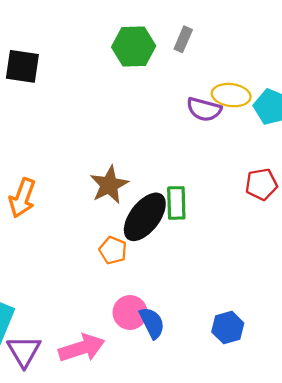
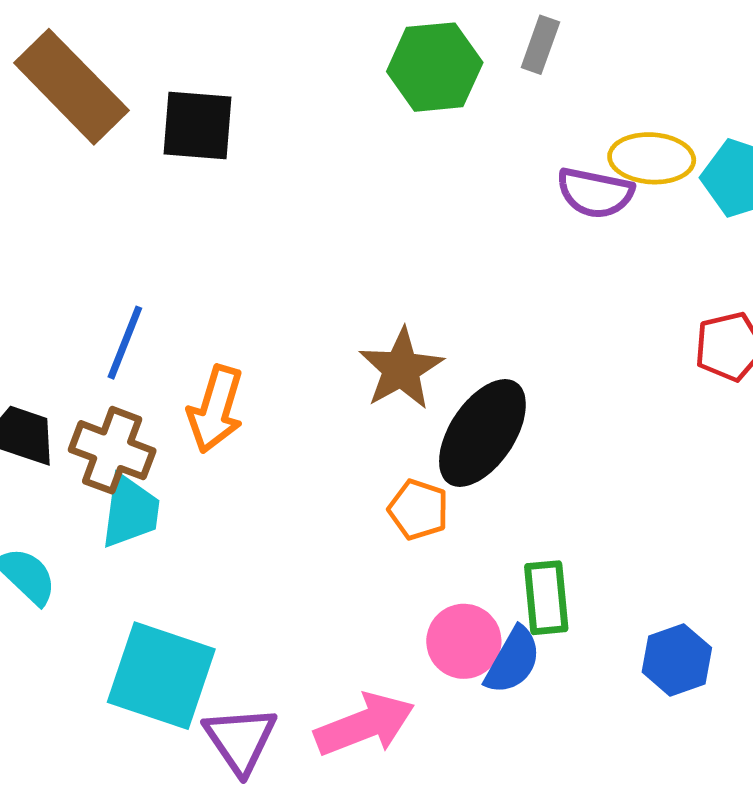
green rectangle: (176, 203) -> (546, 598), moved
blue semicircle: (152, 323) -> (513, 661), turned 60

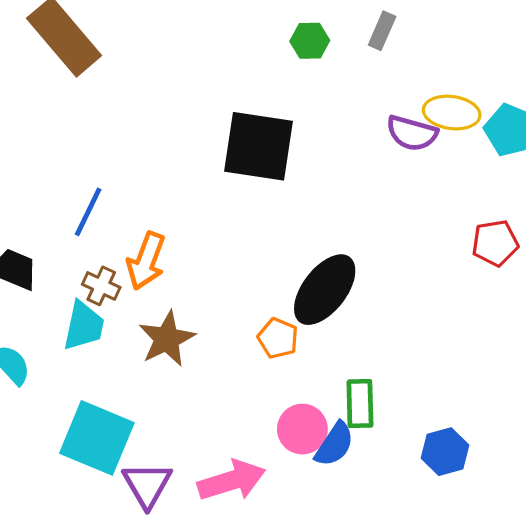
green hexagon: (435, 67) -> (310, 41), size x0.6
black square: (198, 125) -> (258, 146), moved, size x1.4
brown star: (401, 369) -> (167, 339), moved
brown cross: (112, 450) -> (101, 286), moved, size x0.7

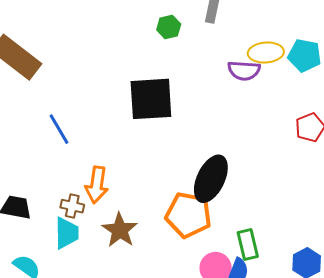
blue line: (88, 212) -> (59, 129), moved, turned -44
orange pentagon: (278, 338) -> (188, 215), size x1.8

